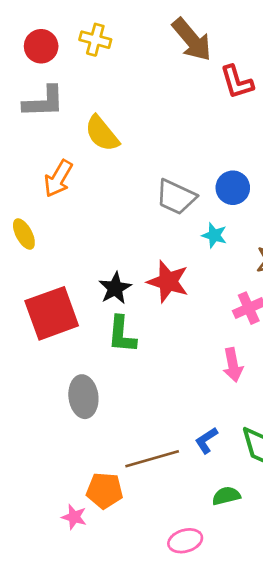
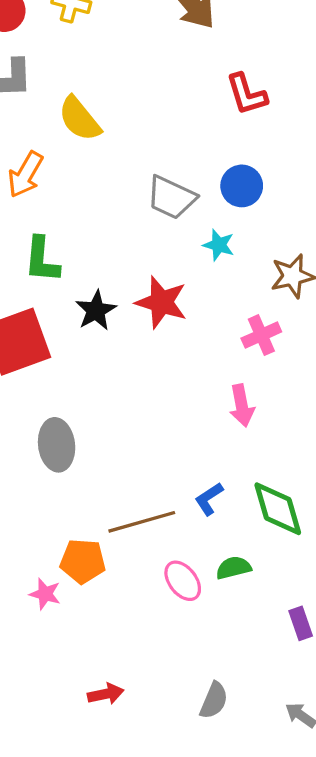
red L-shape: (237, 82) -> (247, 94), moved
green L-shape: (122, 334) -> (42, 260), moved
pink ellipse: (185, 541) -> (183, 581), moved, turned 68

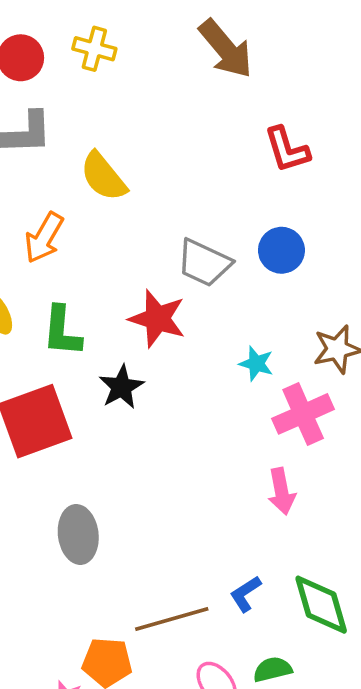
cyan star: (219, 245) -> (256, 364), moved
red star: (161, 302) -> (157, 319), moved
pink cross: (261, 335) -> (303, 414), size x1.4

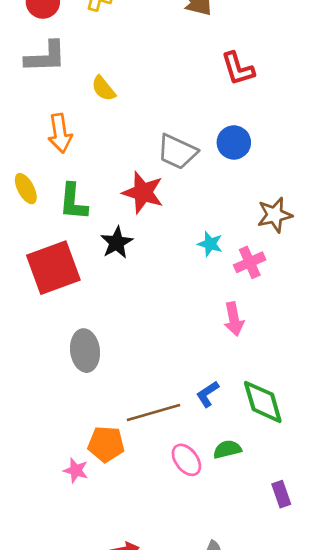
yellow semicircle: (103, 177) -> (103, 88), size x0.7
orange arrow: (44, 238) -> (60, 133), turned -39
cyan star: (256, 364) -> (210, 244), moved
pink cross: (303, 414) -> (250, 262), size x0.7

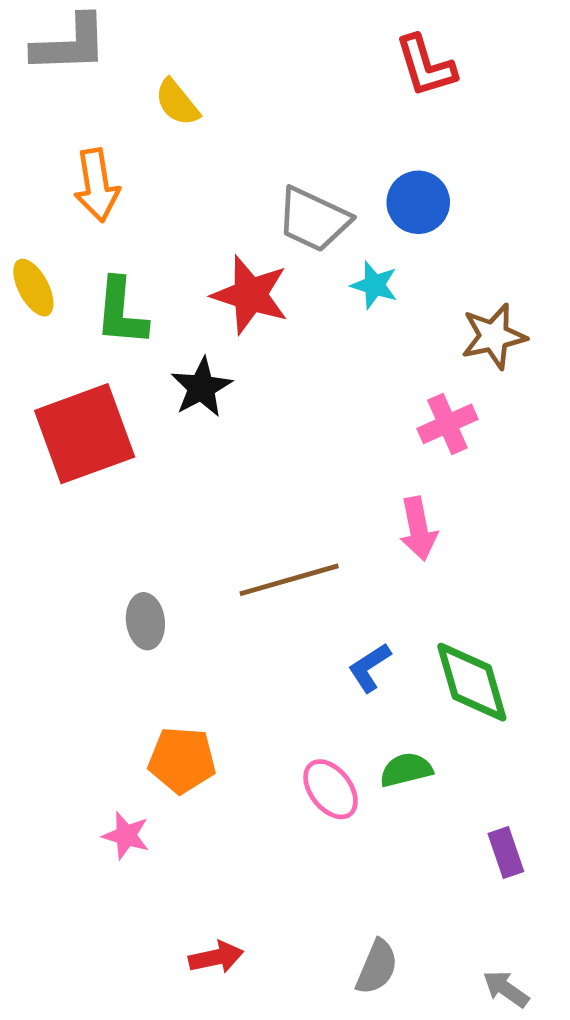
cyan star: (210, 244) -> (374, 285), moved
gray ellipse: (85, 351) -> (145, 621), moved, size x0.7
brown line: (154, 412) -> (289, 580), moved
pink star: (76, 470) -> (126, 836), moved

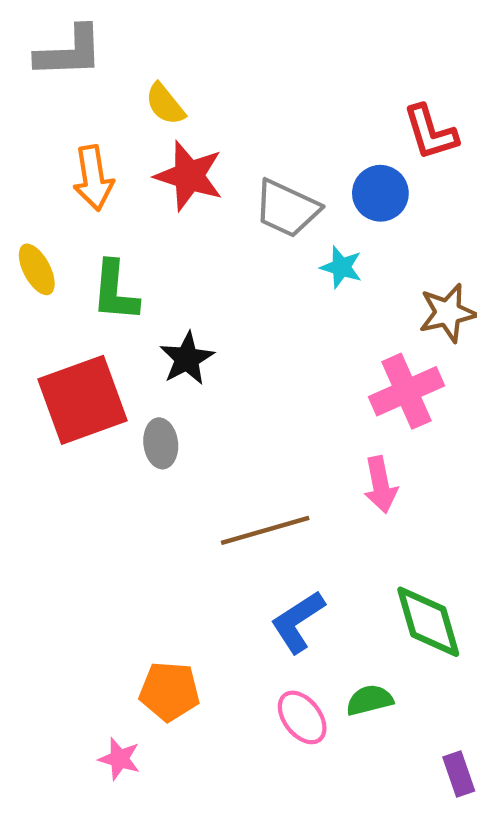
red L-shape: (426, 66) -> (430, 132), moved
red star: (250, 295) -> (189, 176), moved
pink cross: (447, 424) -> (407, 391), size x1.4
gray ellipse: (145, 621) -> (161, 443), moved
blue L-shape: (370, 667) -> (298, 622), moved, size x1.4

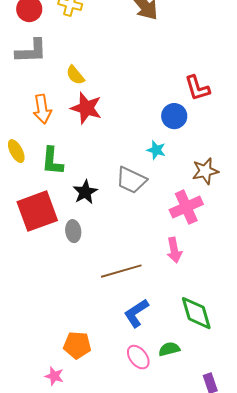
gray trapezoid: (287, 208) -> (131, 180), moved

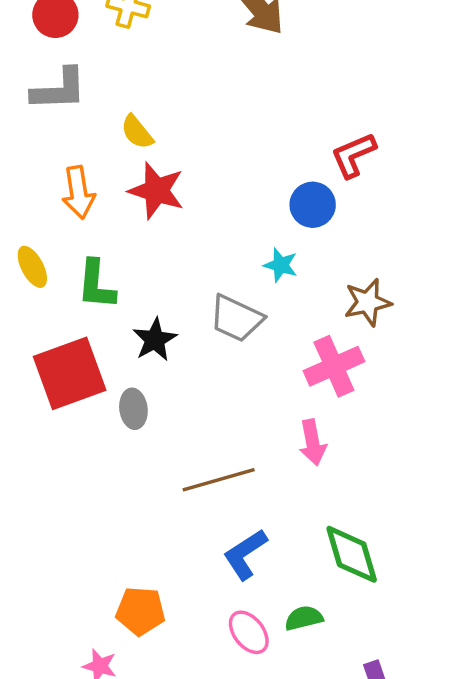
red L-shape: (197, 88) -> (353, 155), turned 84

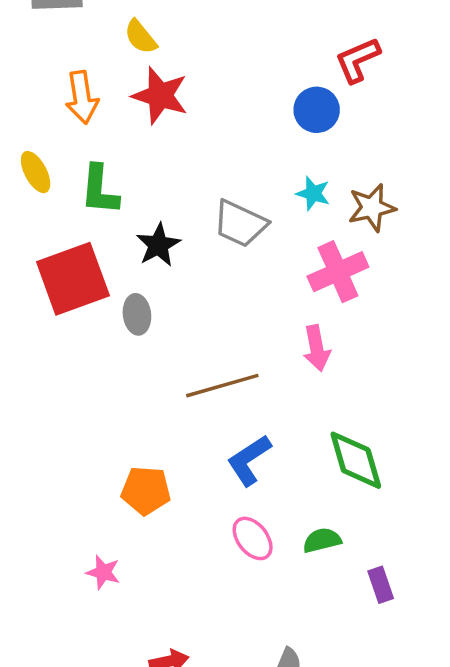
cyan star: (281, 265) -> (313, 193), moved
orange pentagon: (141, 611) -> (146, 490), moved
green semicircle: (304, 618) -> (322, 540), moved

